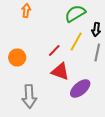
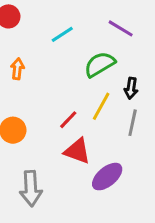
orange arrow: (26, 10) -> (17, 69), moved

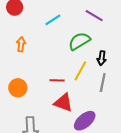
red line: (68, 120) -> (57, 80), turned 48

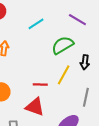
gray line: (103, 82) -> (86, 97), moved
red triangle: (63, 103) -> (35, 107), moved

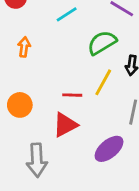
red triangle: (35, 107) -> (65, 125), turned -48

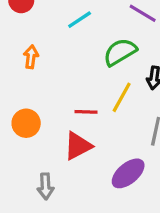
gray arrow: (37, 160) -> (46, 186), size x0.7

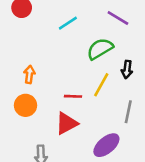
orange arrow: (31, 57) -> (29, 74), moved

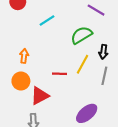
cyan line: (68, 23) -> (47, 20), moved
gray line: (128, 112) -> (104, 76), moved
red triangle: (67, 123) -> (40, 96), moved

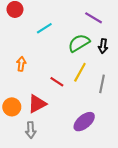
black arrow: (103, 52) -> (103, 46), moved
red line: (60, 74) -> (57, 82), turned 32
orange circle: (21, 81) -> (12, 107), moved

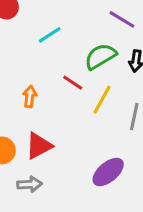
orange arrow: (21, 64) -> (30, 96), moved
red line: (57, 82) -> (73, 83), moved
gray arrow: (31, 130) -> (30, 184), turned -91

